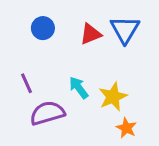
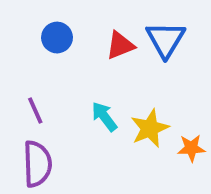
purple semicircle: (47, 113) -> (37, 164), moved, turned 104
orange star: (126, 128) -> (191, 148), moved, turned -30

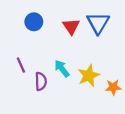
red triangle: (120, 45) -> (71, 26), turned -42
purple semicircle: (37, 164) -> (41, 81), moved, size x0.7

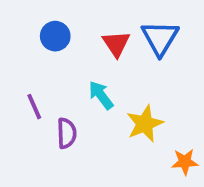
cyan arrow: (62, 69) -> (101, 95), moved
orange star: (113, 87) -> (185, 162), moved

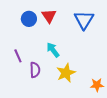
red triangle: (116, 44) -> (49, 16), moved
yellow star: (145, 124) -> (66, 73), moved

